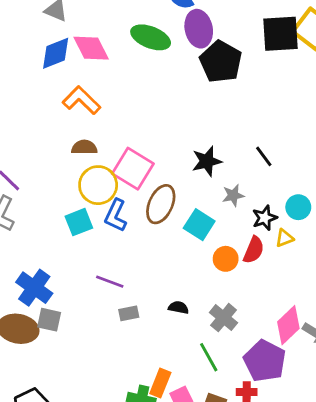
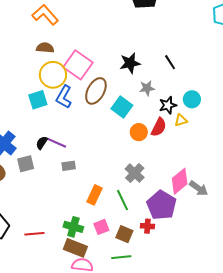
black semicircle: (179, 307) -> (42, 143), moved, turned -72
gray square: (49, 320) -> (26, 164), moved, turned -30
orange rectangle: (160, 383) -> (95, 195), moved

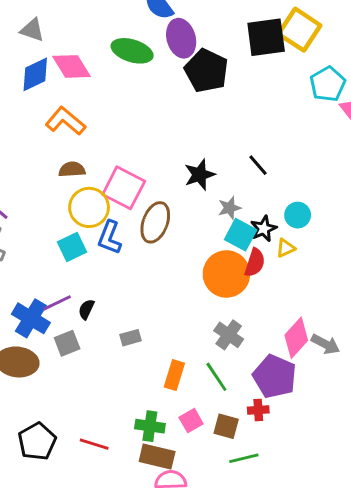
cyan square: (122, 107) -> (241, 235), moved
orange circle: (139, 132) -> (226, 274), size x1.8
purple line: (57, 143) -> (57, 303), moved, turned -42
red line: (34, 234) -> (94, 444), turned 30
green line: (121, 257) -> (244, 458), moved

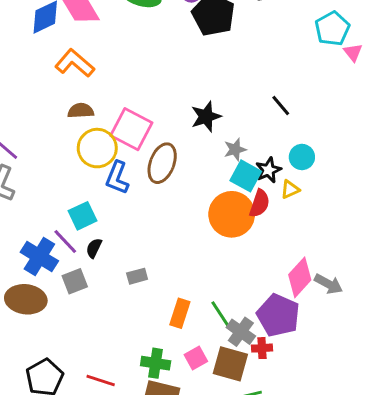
black line: (258, 165) -> (281, 106), moved
cyan square: (72, 247) -> (82, 216), moved
purple line: (57, 303) -> (65, 241), turned 72
gray cross: (229, 335) -> (241, 332), moved
brown square: (226, 426) -> (230, 364), size x1.4

